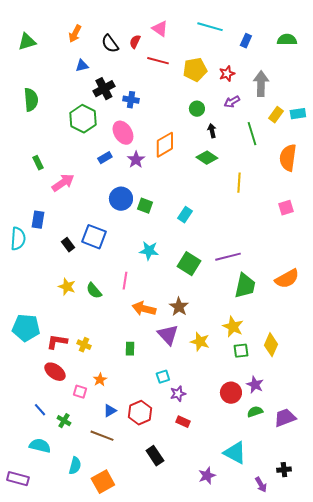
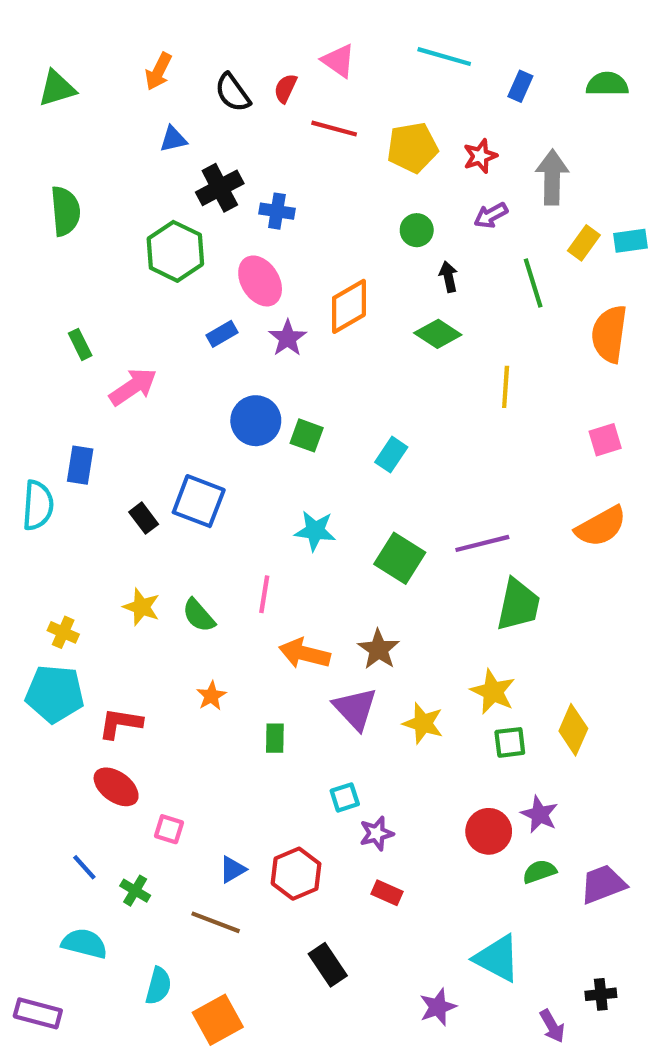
orange semicircle: (287, 279) -> (601, 527), moved
yellow cross: (84, 345) -> (63, 632), moved
orange star: (100, 380) -> (211, 696), moved

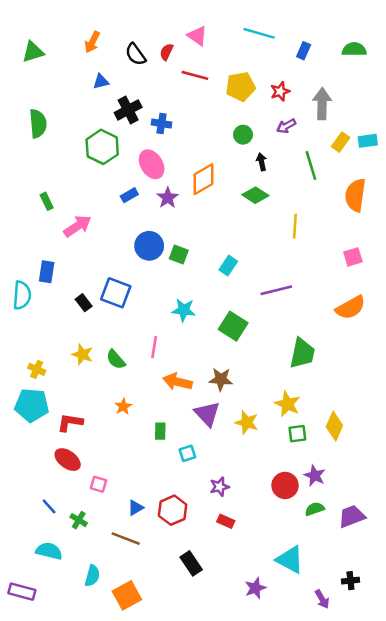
purple line: (482, 543) -> (276, 290), moved
brown star: (379, 649) -> (221, 379), turned -30
cyan square: (345, 797) -> (187, 453), moved

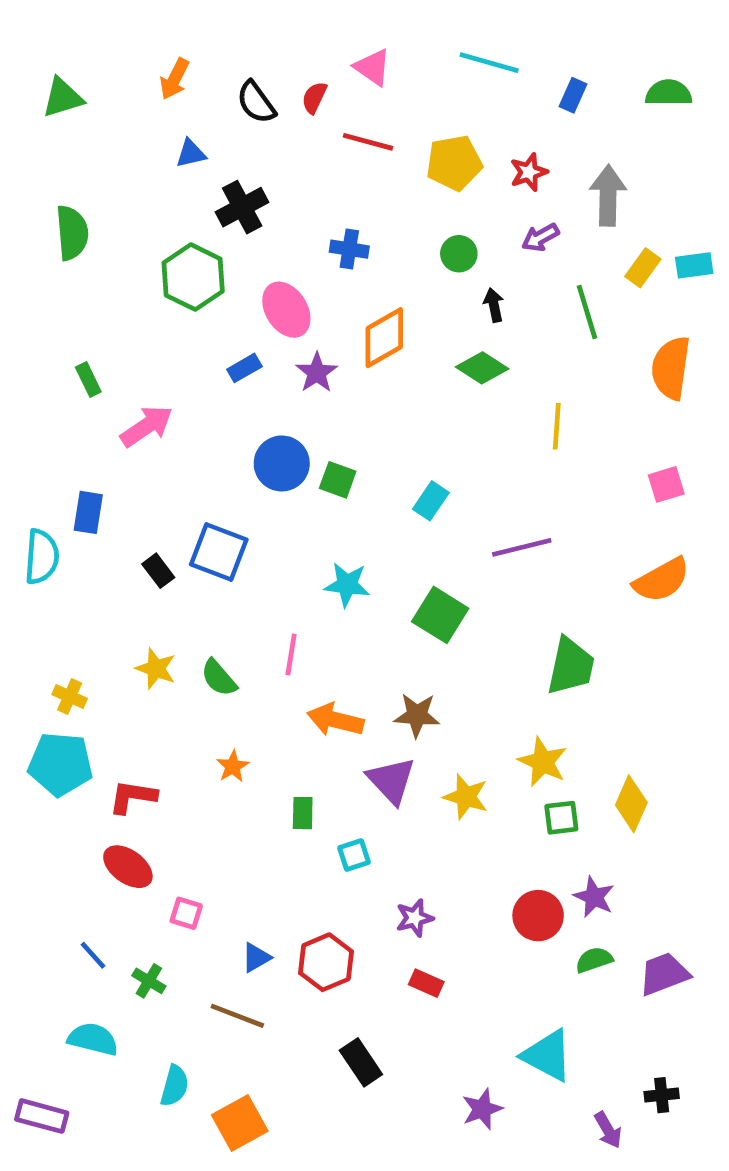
blue cross: (161, 124) -> (349, 249), moved

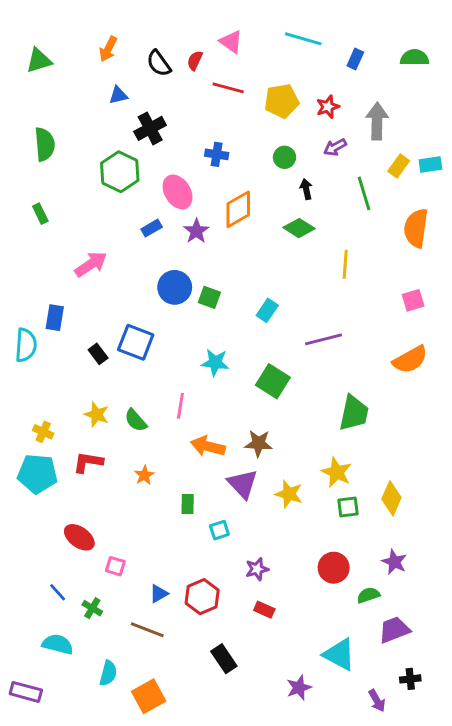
green rectangle: (88, 380) -> (40, 214), moved
red L-shape: (133, 797) -> (88, 462), moved
purple star: (594, 897) -> (394, 562), moved
purple trapezoid: (664, 974) -> (394, 630), moved

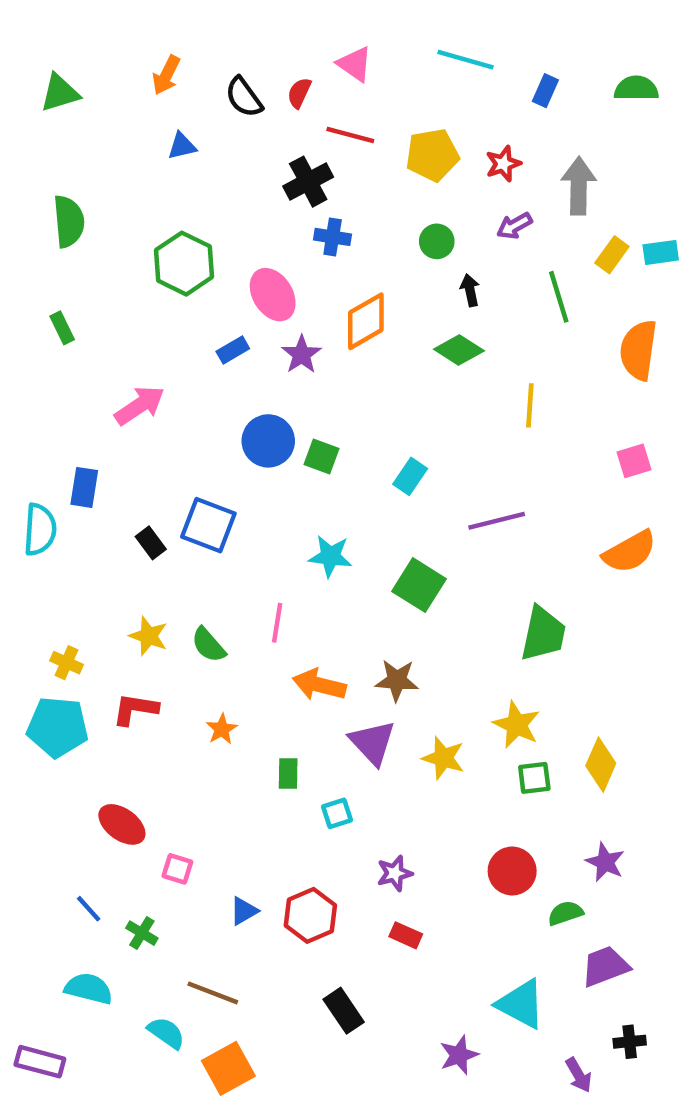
black cross: (150, 128) -> (308, 182), moved
brown line: (147, 630) -> (213, 993), moved
cyan semicircle: (108, 673) -> (166, 1033), turned -70

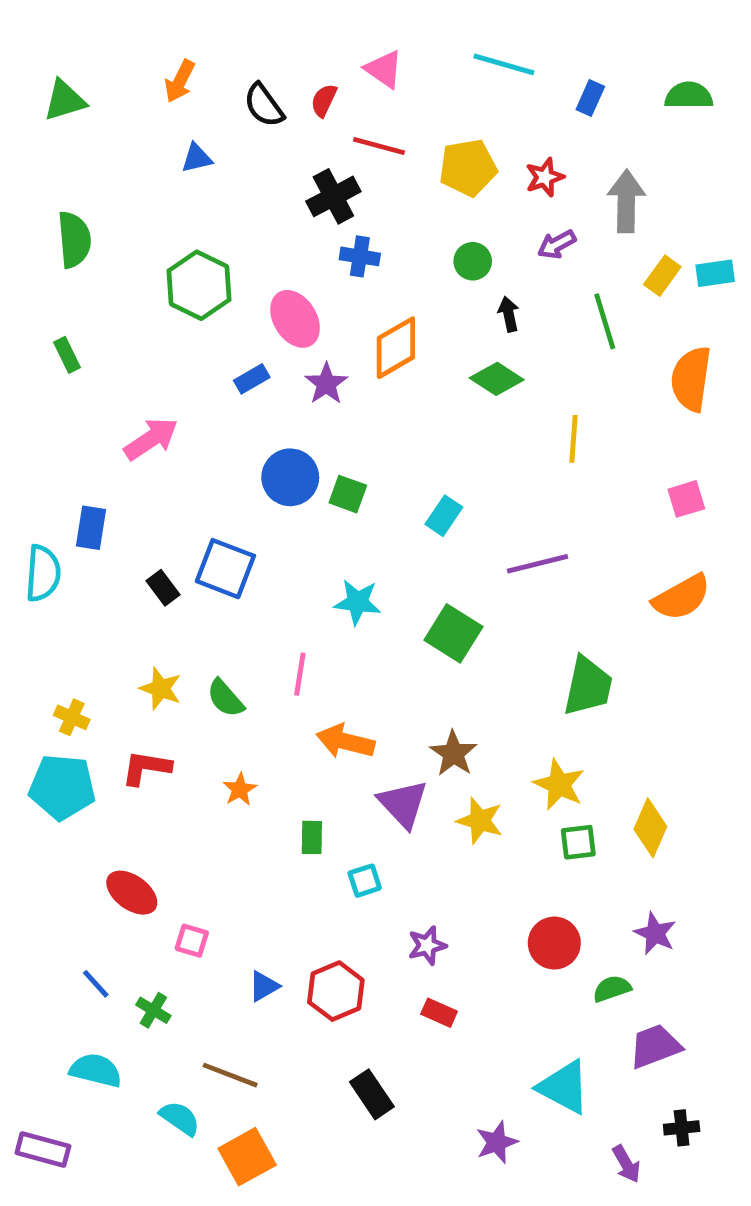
brown star: (397, 680) -> (453, 753), moved, turned 30

